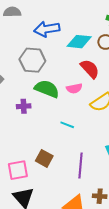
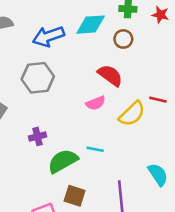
cyan diamond: (79, 42) -> (91, 25), moved
green semicircle: (47, 89) -> (63, 161), moved, turned -40

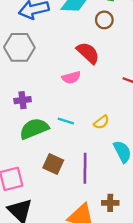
yellow semicircle: (132, 114) -> (101, 122), moved, size x0.6
purple cross: (37, 136) -> (23, 100), moved
brown square: (75, 196) -> (53, 164), moved

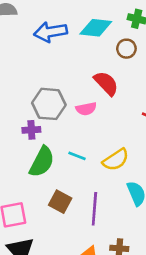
gray hexagon: (19, 47) -> (49, 104), moved
yellow semicircle: (101, 122) -> (116, 160), size x1.5
green semicircle: (34, 129) -> (42, 162), turned 136

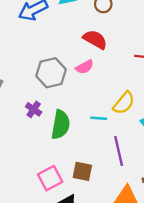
purple cross: (31, 130) -> (34, 109), moved, turned -35
cyan line: (77, 156) -> (99, 118), moved
brown square: (60, 202) -> (82, 171), moved

